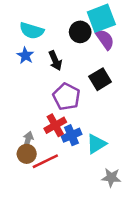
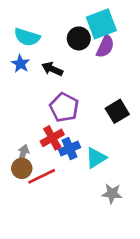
purple semicircle: (105, 39) -> (105, 46), turned 60
black arrow: (55, 61) -> (52, 69), turned 138
black square: (100, 79) -> (117, 111), moved

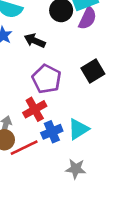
black square: (117, 111) -> (93, 71), moved
blue cross: (69, 148) -> (52, 132), moved
gray star: (112, 194) -> (76, 169), moved

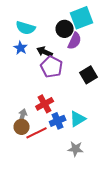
purple semicircle: (88, 18) -> (75, 41), moved
purple pentagon: (47, 79) -> (52, 67), moved

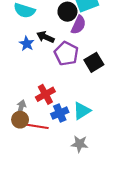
blue star: (21, 48) -> (27, 44), moved
purple pentagon: (52, 67) -> (66, 54), moved
red line: (37, 133) -> (37, 126), turned 35

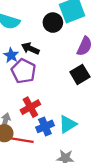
purple semicircle: (78, 25) -> (84, 46), moved
purple pentagon: (66, 54) -> (24, 71), moved

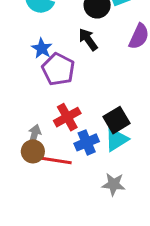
black arrow: (30, 48) -> (88, 39), moved, turned 30
black square: (80, 74) -> (117, 120), moved

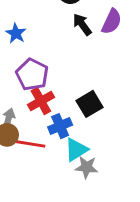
black arrow: (88, 39) -> (82, 24), moved
purple pentagon: (58, 69) -> (32, 75), moved
cyan triangle: (117, 139) -> (76, 150), moved

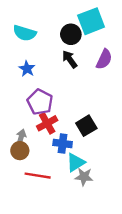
black arrow: (82, 24) -> (70, 59), moved
blue cross: (60, 126) -> (63, 143), turned 30
red line: (29, 144) -> (38, 176), moved

